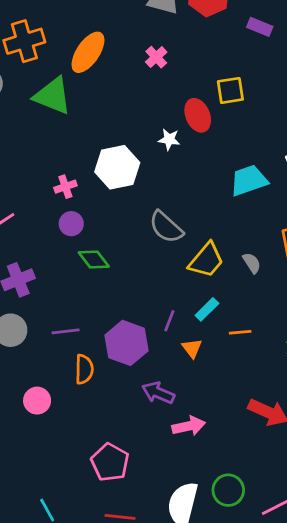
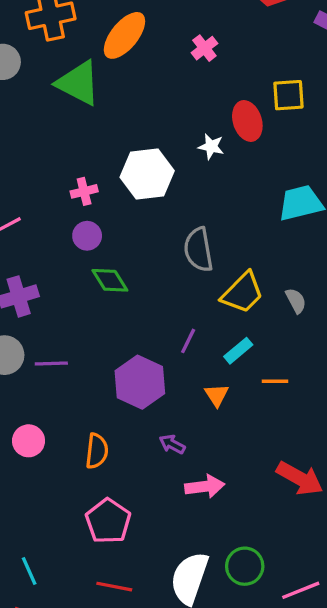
gray semicircle: (166, 227) -> (198, 250), turned 33
purple line: (169, 321) -> (188, 341), moved
purple line: (66, 331) -> (51, 363), moved
orange semicircle: (84, 369) -> (97, 451), moved
purple arrow: (158, 393) -> (172, 444), size x0.7

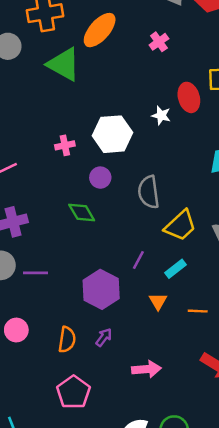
purple circle: (87, 236) -> (100, 178), moved
orange line: (275, 381) -> (198, 311), moved
purple arrow: (172, 444) -> (104, 337), moved, turned 96

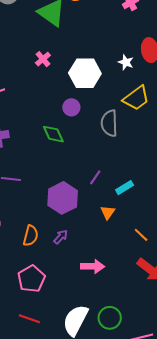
pink cross: (65, 145) -> (43, 59), moved, turned -35
yellow trapezoid: (180, 226) -> (136, 98), moved
orange line: (198, 311) -> (141, 235), moved, turned 35

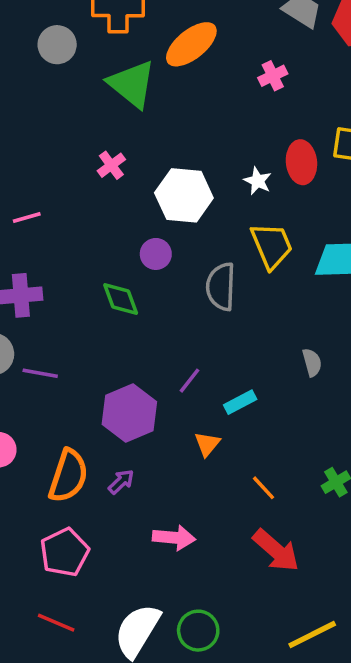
yellow trapezoid: (136, 98) -> (272, 246), turned -80
orange semicircle: (31, 236) -> (68, 476), size x1.4

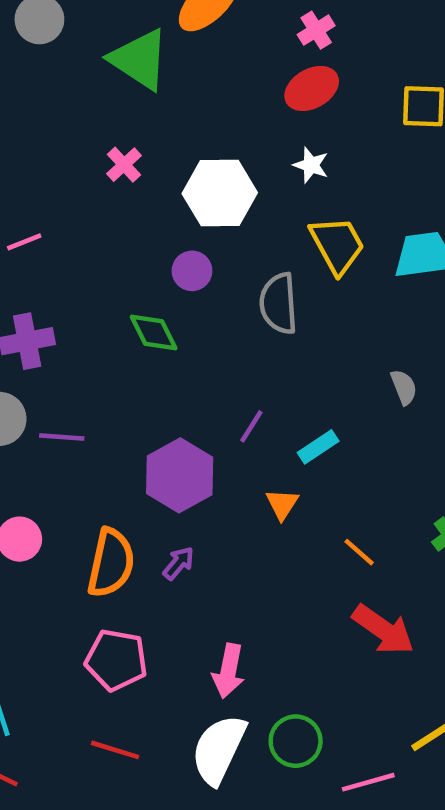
red ellipse: (301, 162) -> (312, 88), moved, turned 72
pink arrow: (174, 538) -> (228, 671), moved, turned 102
pink pentagon: (64, 552) -> (116, 660), turned -30

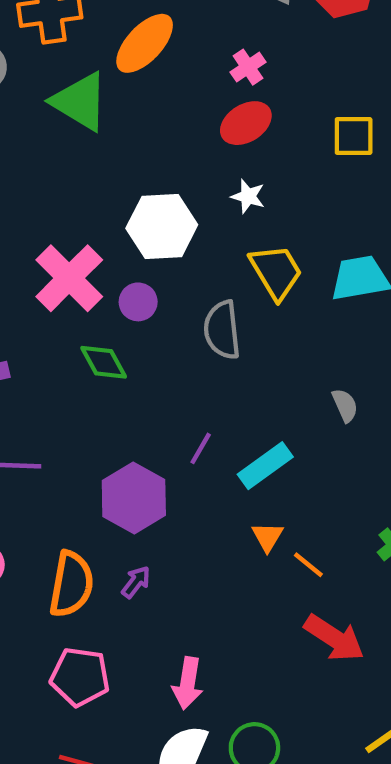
pink cross: (124, 165) -> (69, 278), moved, size x2.0
cyan rectangle: (318, 447) -> (265, 466), size x1.4
orange triangle: (282, 504) -> (267, 537), moved

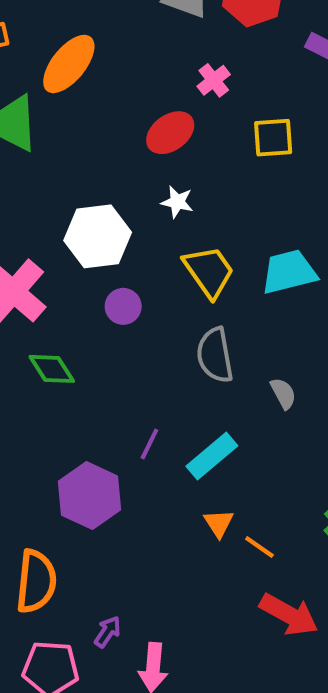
pink cross: (248, 67) -> (214, 80), moved
purple circle: (138, 302) -> (123, 306), moved
gray semicircle: (222, 330) -> (215, 355), moved
purple arrow: (136, 582) -> (107, 632), moved

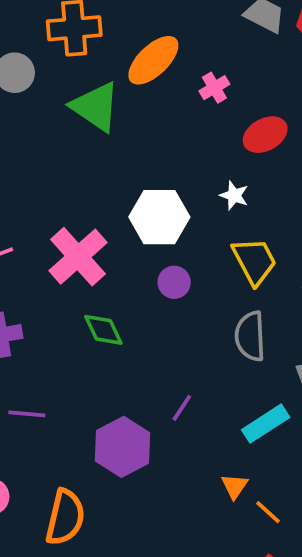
pink cross: (214, 80) -> (214, 88), moved
red ellipse: (170, 133) -> (265, 135), moved
cyan rectangle: (212, 456) -> (266, 424), moved

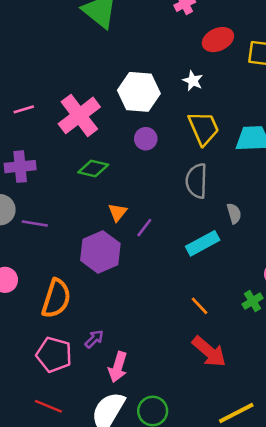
green diamond: (103, 330) -> (93, 168), turned -56
orange triangle: (234, 486) -> (118, 212), moved

